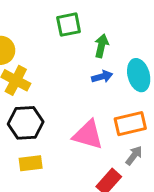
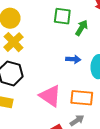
green arrow: (102, 46) -> (82, 28), moved

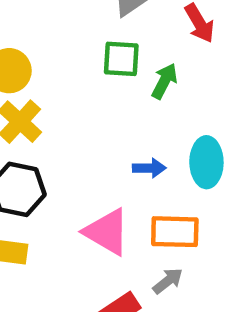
blue arrow: (73, 59) -> (149, 168), moved

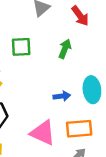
green square: (121, 59) -> (21, 47), moved

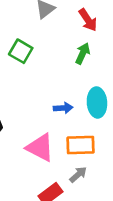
green square: (21, 47) -> (21, 51), turned 30
green arrow: (65, 49) -> (83, 53), moved

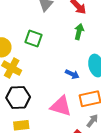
blue arrow: (63, 108) -> (72, 74), turned 40

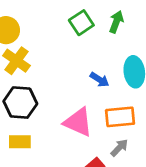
green square: (34, 38) -> (81, 23), moved, turned 30

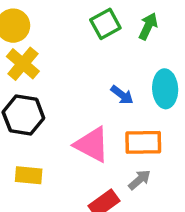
yellow rectangle: (20, 142) -> (29, 175), moved

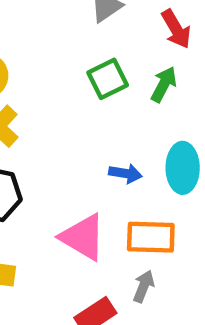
blue arrow: (122, 95) -> (125, 173), turned -30
gray arrow: (140, 180) -> (144, 286), turned -30

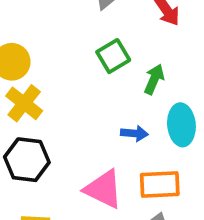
green arrow: (164, 84) -> (154, 79), moved

